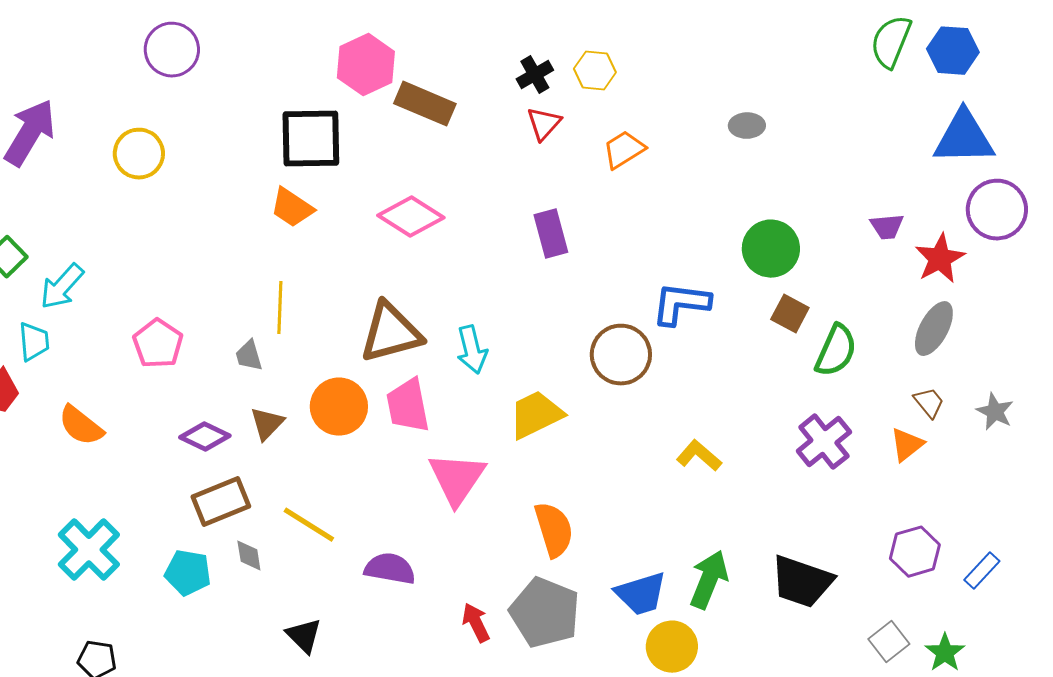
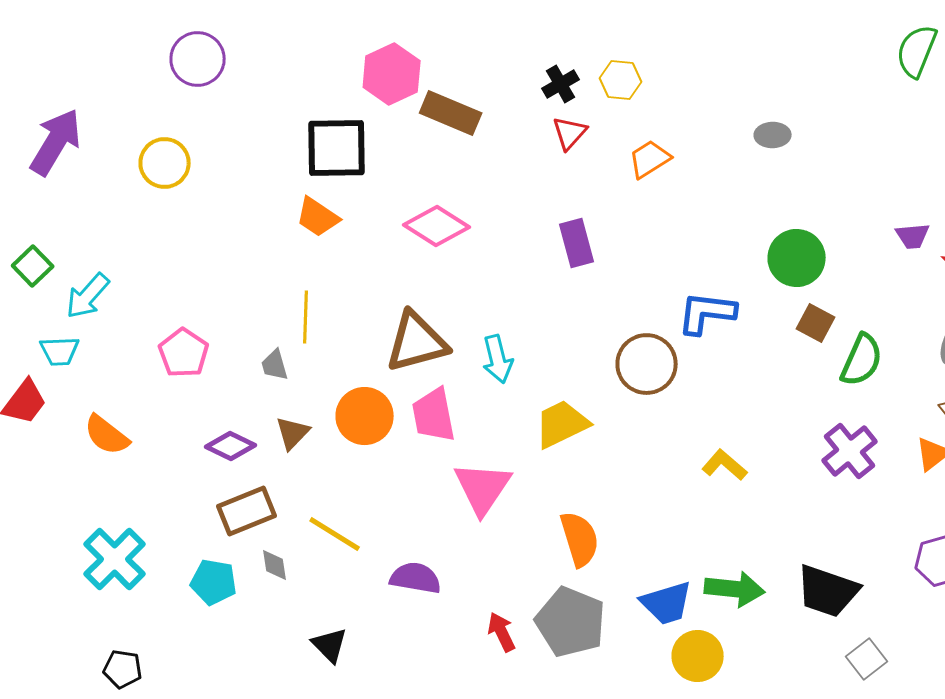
cyan trapezoid: (34, 342) -> (60, 351), turned 93
green arrow: (709, 580) -> (735, 589), turned 74
gray square: (889, 642) -> (867, 659), moved

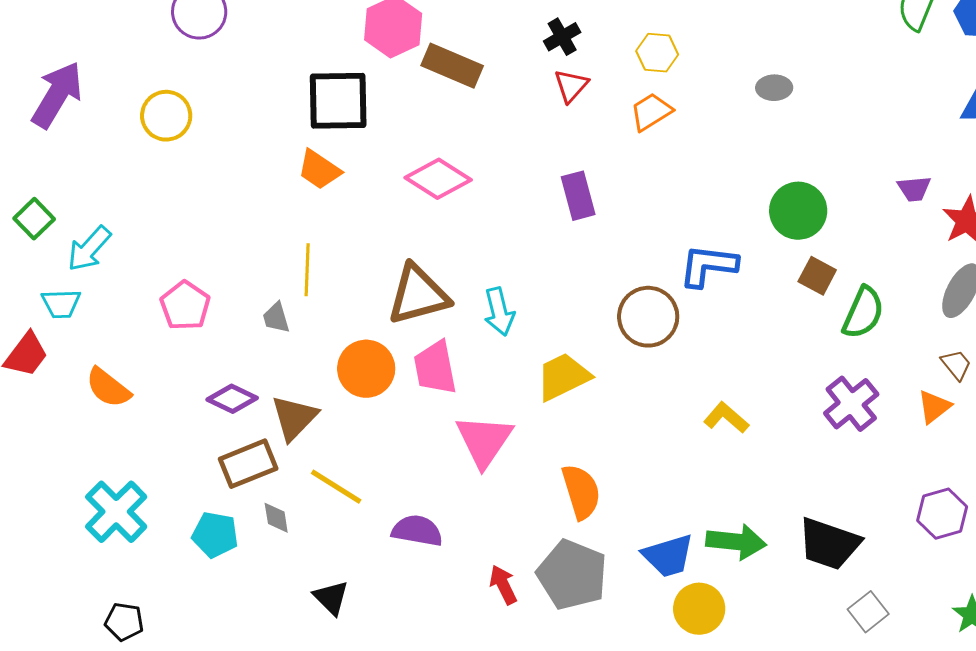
yellow hexagon: (621, 80) -> (657, 53), moved
brown triangle: (293, 433) -> (294, 418), moved, size x1.4

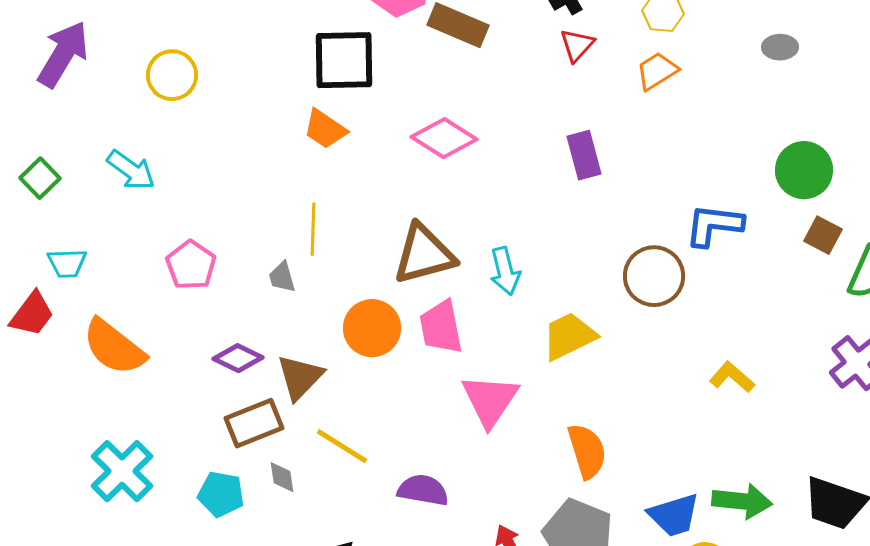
cyan arrow: (89, 249) -> (131, 170), moved, turned -96
orange semicircle: (108, 388) -> (114, 347), size x1.4

